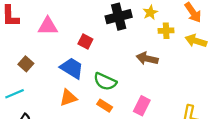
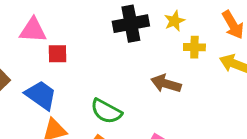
red square: (85, 42) -> (58, 54), moved, turned -32
blue trapezoid: (72, 68) -> (41, 95), moved

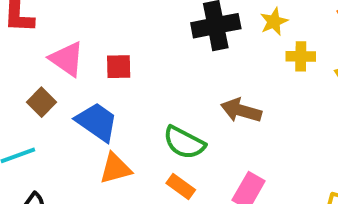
pink triangle: (33, 30) -> (67, 59), moved, turned 32
brown arrow: (166, 84) -> (241, 110), moved

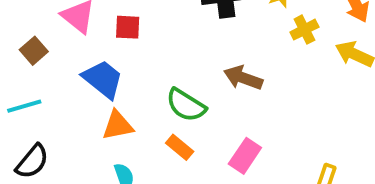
yellow cross: (301, 56) -> (304, 30), turned -32
brown square: (42, 102) -> (34, 51), moved

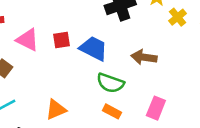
blue trapezoid: (103, 79) -> (94, 48), moved
orange triangle: (118, 125) -> (56, 110), moved

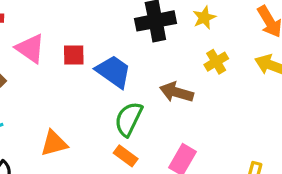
yellow cross: (178, 17) -> (216, 62), moved
green semicircle: (110, 83) -> (129, 119), turned 88

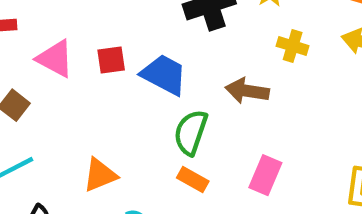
yellow cross: (216, 62) -> (293, 46), turned -35

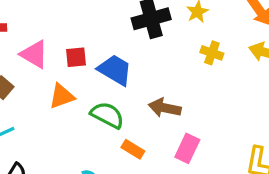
brown arrow: (247, 91) -> (165, 108), moved
green semicircle: (191, 132) -> (107, 115), moved, turned 96
orange triangle: (100, 175) -> (62, 96), moved

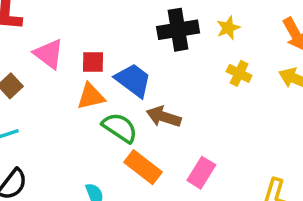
orange triangle: (62, 96) -> (91, 96), moved
brown arrow: (165, 108) -> (164, 117), moved
orange rectangle: (133, 149) -> (143, 167), size x1.5

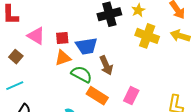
yellow cross: (239, 73) -> (147, 36), size x1.6
blue trapezoid: (133, 80) -> (86, 46), turned 140
brown arrow: (164, 117) -> (106, 65), turned -126

